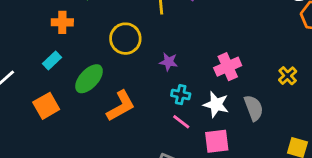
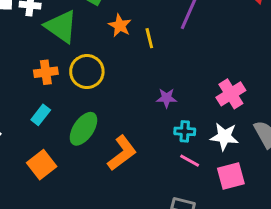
yellow circle: (125, 39) -> (87, 72), moved

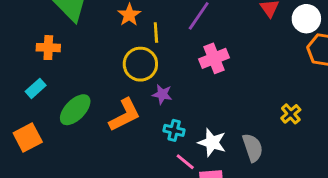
yellow circle: (87, 72) -> (140, 64), moved
pink cross: (231, 94) -> (214, 58), moved
orange L-shape: (122, 153) -> (125, 115), moved
pink line: (190, 161) -> (185, 162), moved

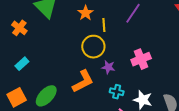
orange cross: (48, 48) -> (19, 28), moved, turned 35
pink cross: (214, 58) -> (141, 59), moved
green ellipse: (75, 110) -> (46, 96), moved

